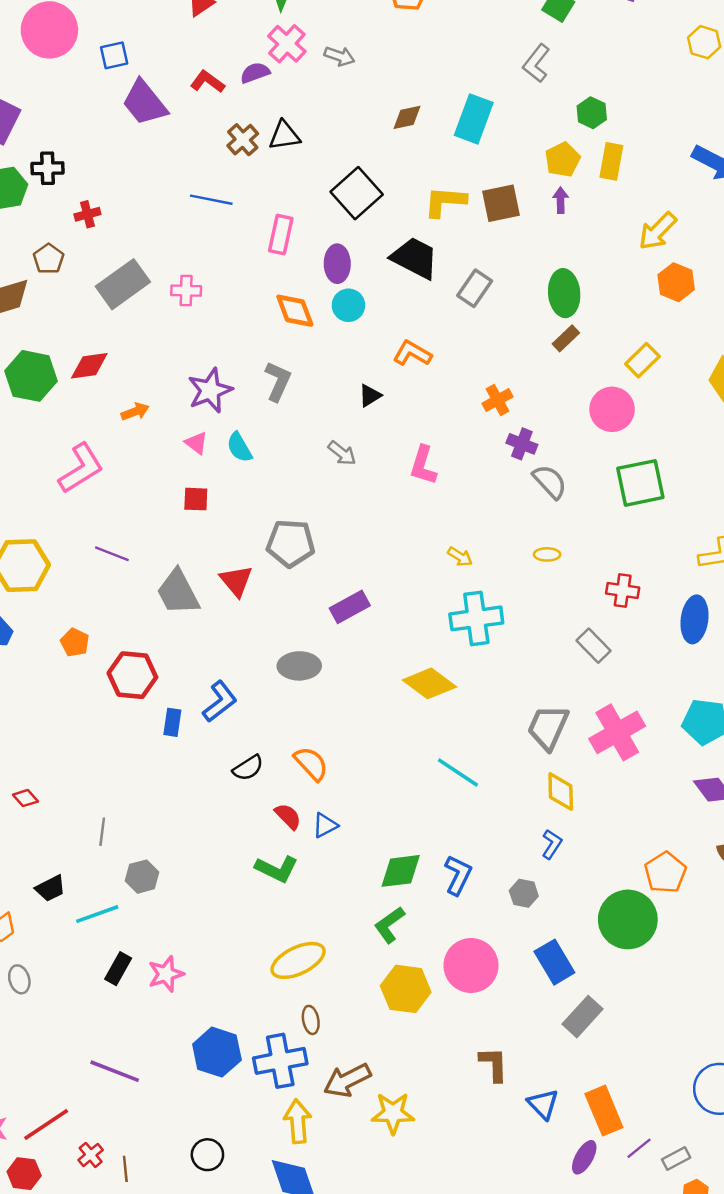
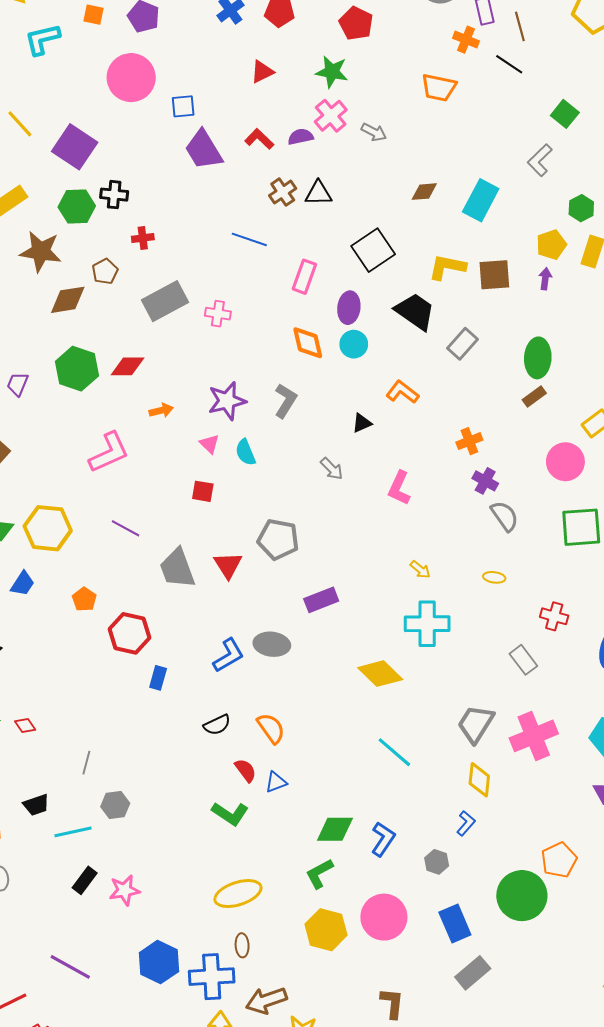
blue L-shape: (220, 701) -> (228, 655), moved

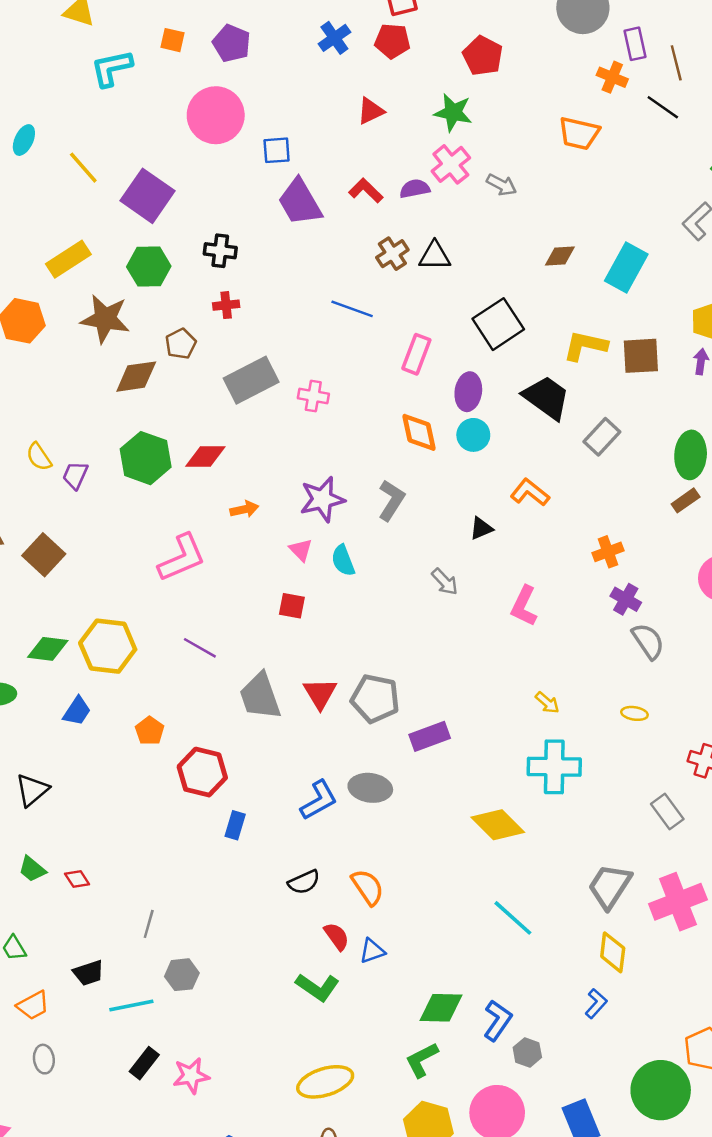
black cross: (114, 195) -> (220, 251), moved
gray pentagon: (278, 539) -> (375, 699), moved
gray hexagon: (437, 862) -> (527, 1052), moved

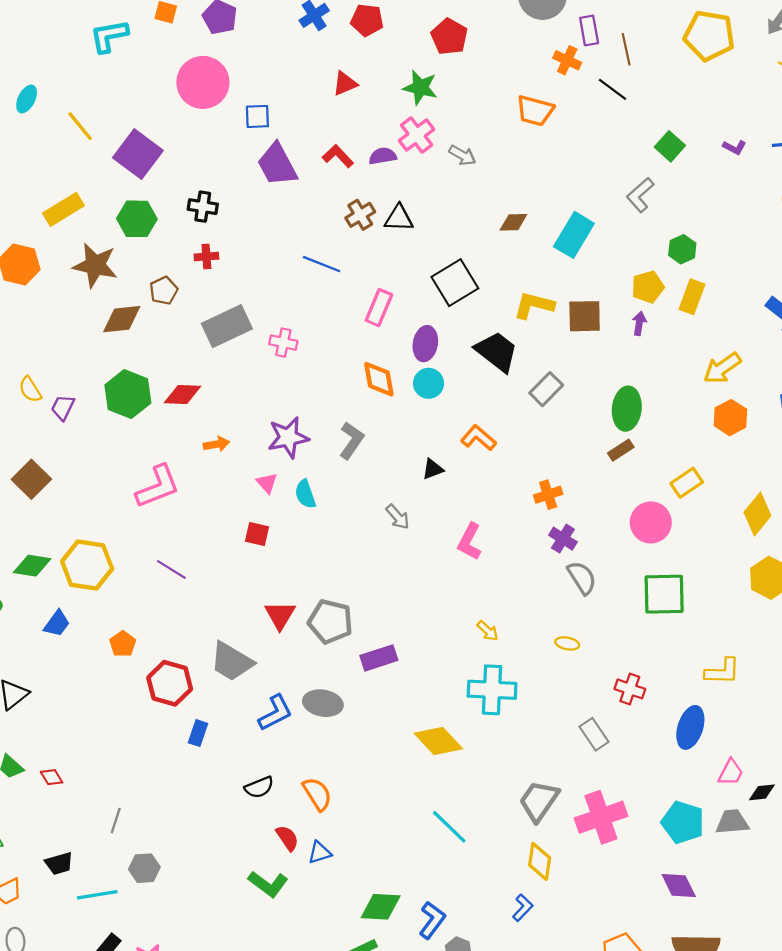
gray trapezoid: (260, 696) -> (232, 662), moved, turned -42

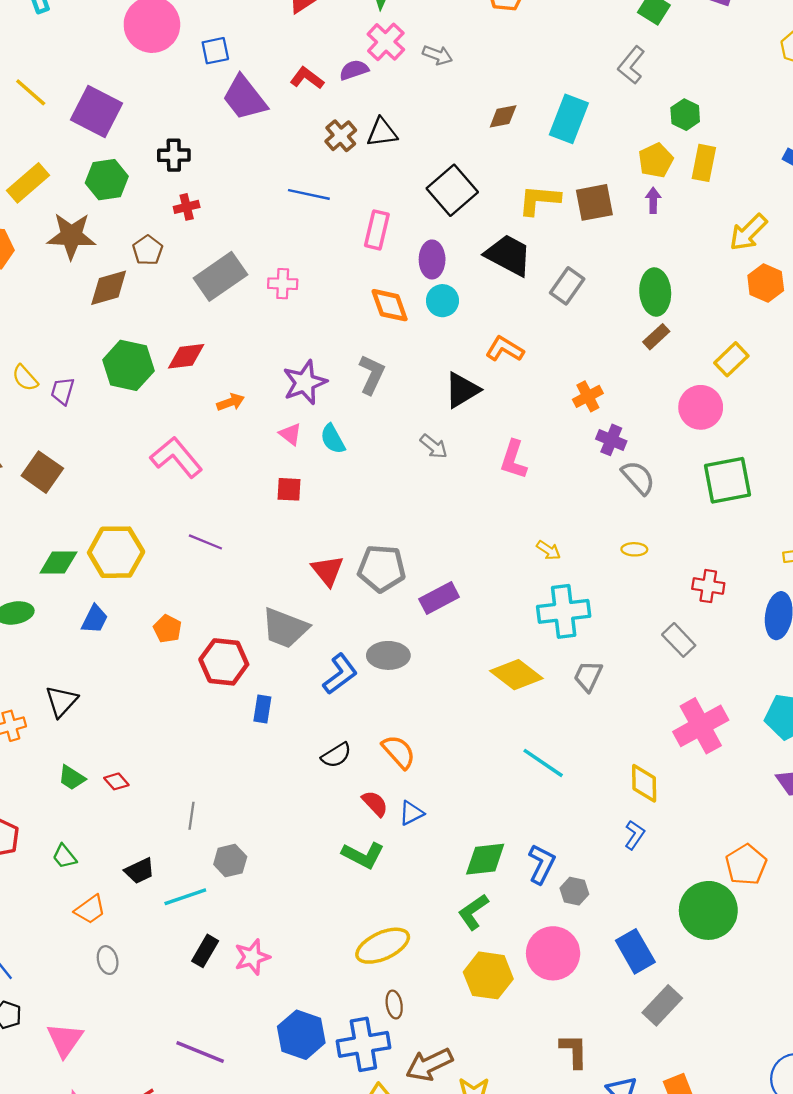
black triangle: (433, 469) -> (462, 390), size x1.6
pink L-shape: (158, 487) -> (176, 457), turned -99
gray trapezoid: (539, 801) -> (588, 676), moved, size x0.7

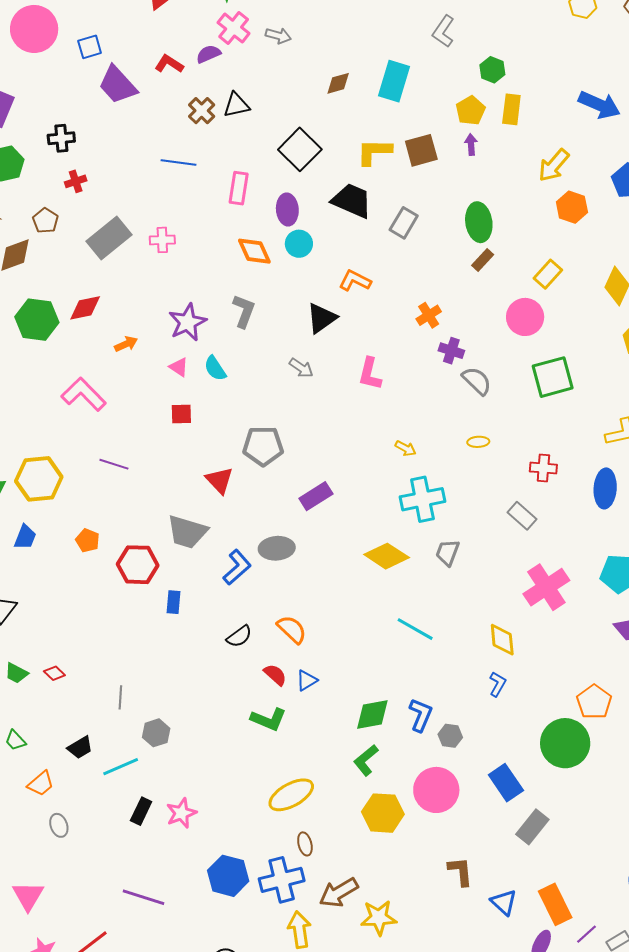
gray pentagon: (382, 568) -> (263, 446), moved

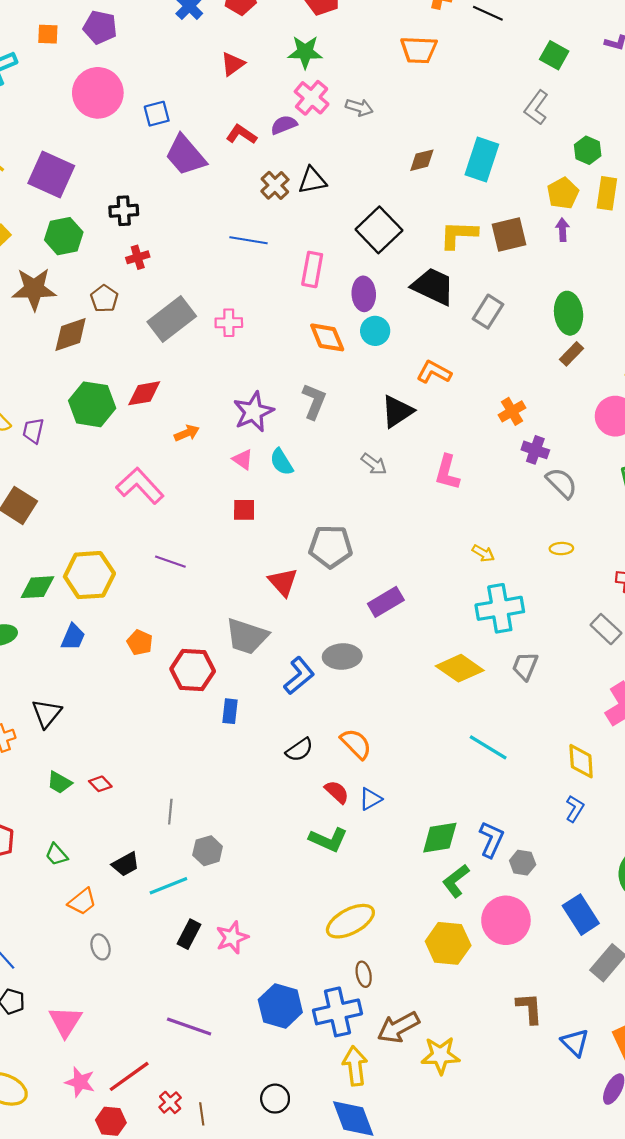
green L-shape: (366, 760) -> (456, 881), moved

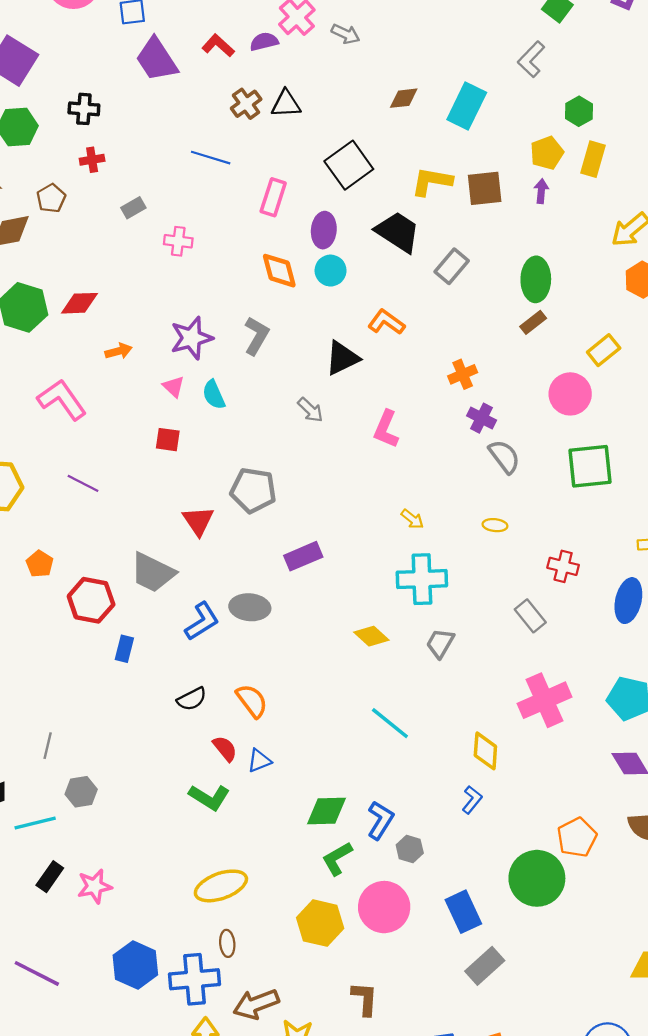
gray rectangle: (172, 319) -> (133, 208), moved, size x0.5
yellow diamond: (460, 668) -> (371, 636), size x0.7
brown L-shape: (529, 1008) -> (365, 999), moved

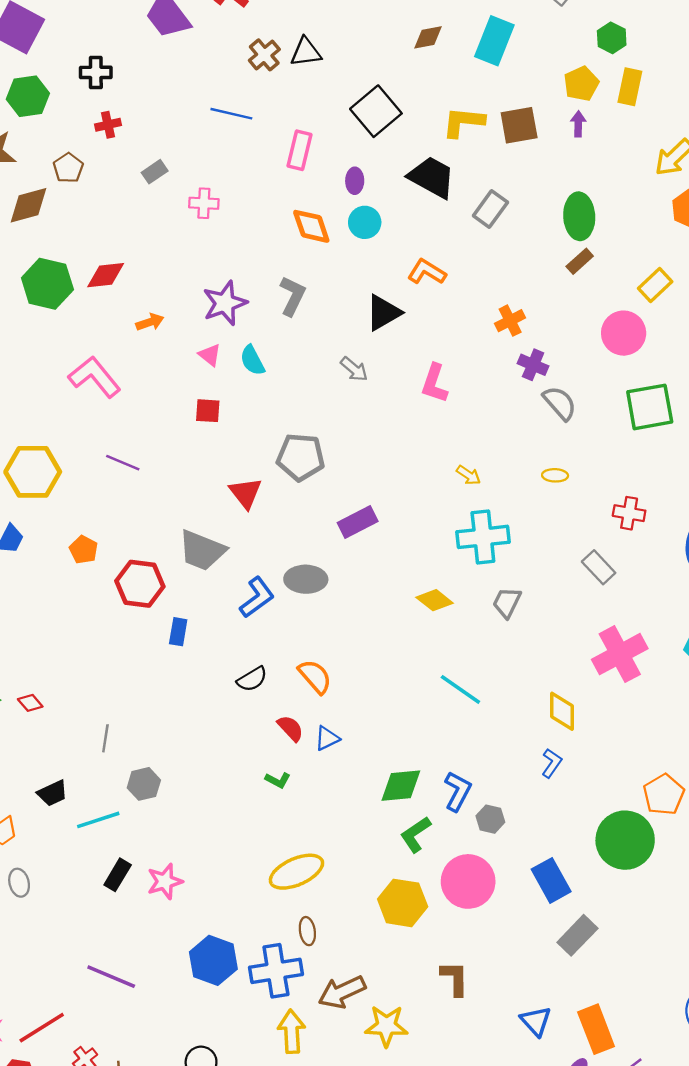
purple ellipse: (324, 230) -> (355, 181), size x0.7
green L-shape: (209, 797) -> (278, 780), size x0.6

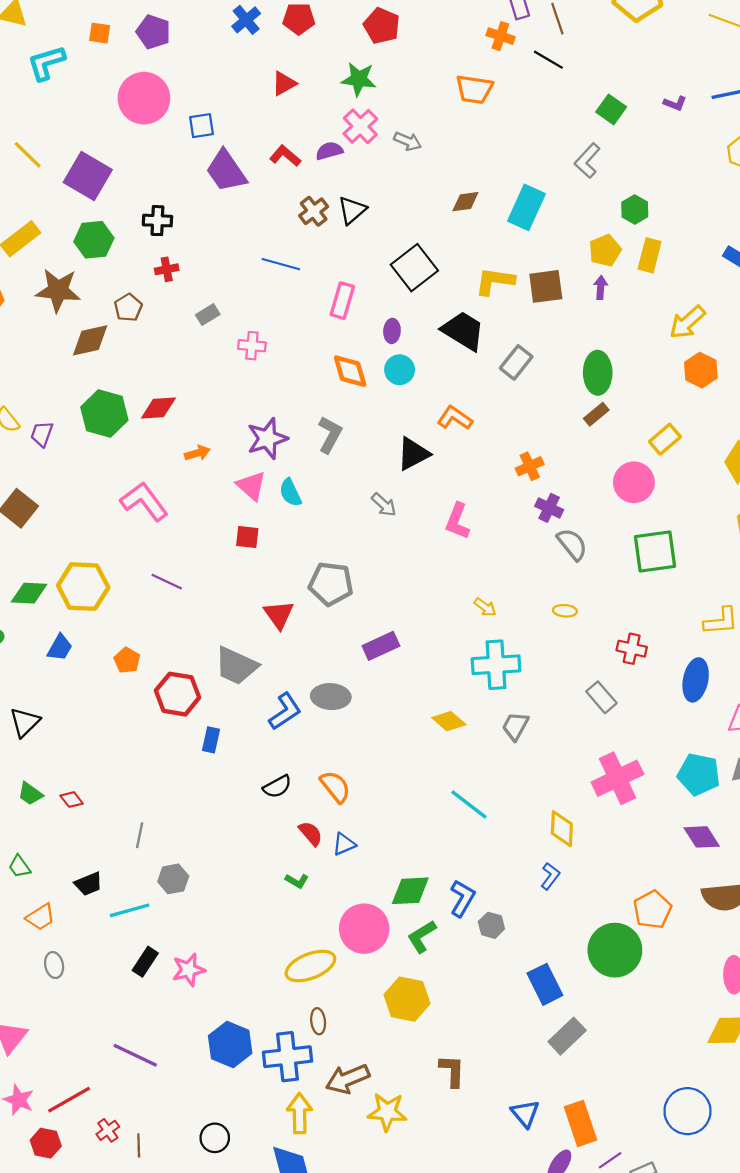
black triangle: (306, 52) -> (352, 210), turned -36
pink triangle: (210, 355) -> (251, 486), size x1.4
pink circle: (468, 881) -> (364, 929), moved

